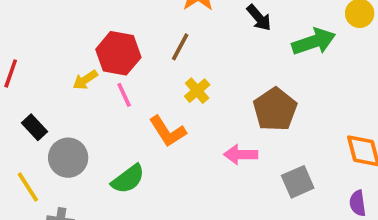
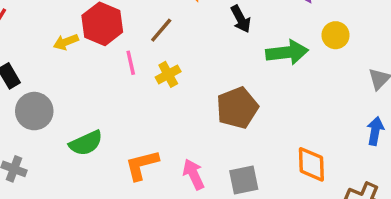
pink line: (124, 95) -> (131, 63), moved
orange L-shape: (168, 131) -> (142, 165), moved, turned 96
pink arrow: (241, 155) -> (194, 174), moved, turned 52

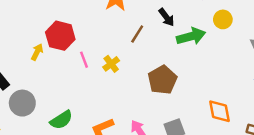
black arrow: (241, 19) -> (167, 17), moved
brown line: (161, 30) -> (137, 34), moved
yellow arrow: (66, 42) -> (37, 52), turned 147

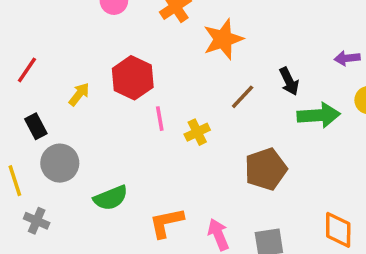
yellow arrow: (37, 52) -> (79, 94), moved

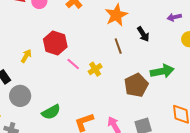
orange star: (223, 39) -> (116, 15), moved
brown line: (243, 97) -> (118, 46), turned -56
green arrow: (319, 115) -> (162, 71), moved
pink line: (160, 119) -> (73, 64), turned -32

